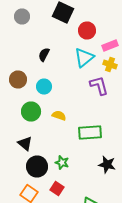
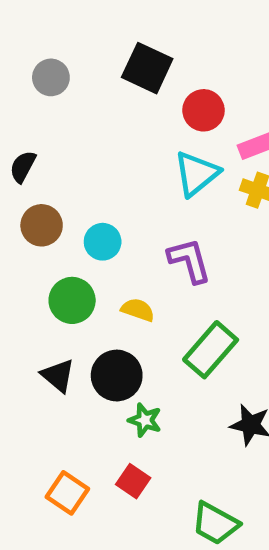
black semicircle: (44, 54) -> (23, 167), moved
purple L-shape: (99, 86) -> (189, 261), moved
green rectangle: (90, 132) -> (211, 350), turned -45
black circle: (37, 166) -> (117, 376), moved

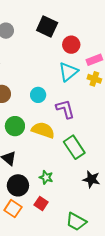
cyan circle: (103, 242) -> (38, 95), moved
yellow semicircle: (138, 310) -> (43, 130), size x1.6
green rectangle: (211, 350) -> (74, 147), turned -75
black circle: (117, 376) -> (18, 185), moved

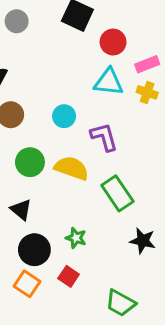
cyan triangle: (68, 72) -> (109, 82), turned 45

